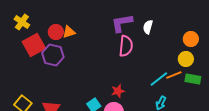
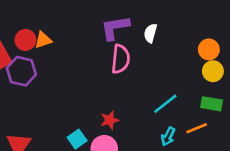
yellow circle: (186, 59) -> (213, 71), moved
orange line: (174, 75) -> (197, 128), moved

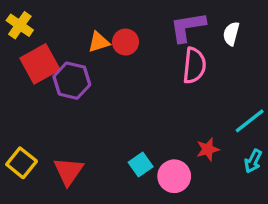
red circle: (25, 40) -> (126, 42), moved
red star: (110, 120) -> (208, 149), moved

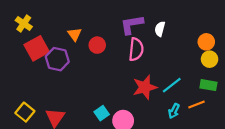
orange triangle: (99, 42) -> (75, 34), turned -48
red circle: (126, 42) -> (97, 45), moved
red star: (208, 149) -> (145, 87), moved, size x1.6

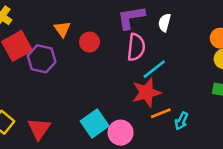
cyan line: (172, 85) -> (154, 69), moved
orange line: (197, 104) -> (161, 113), moved
cyan square: (102, 113) -> (95, 124), size x1.5

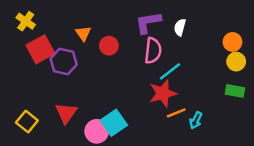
red triangle: (39, 129) -> (66, 113), moved
pink circle: (121, 133) -> (97, 131), moved

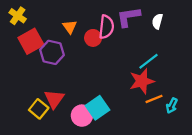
pink semicircle: (153, 51) -> (106, 27), moved
yellow square: (27, 122) -> (39, 109), moved

